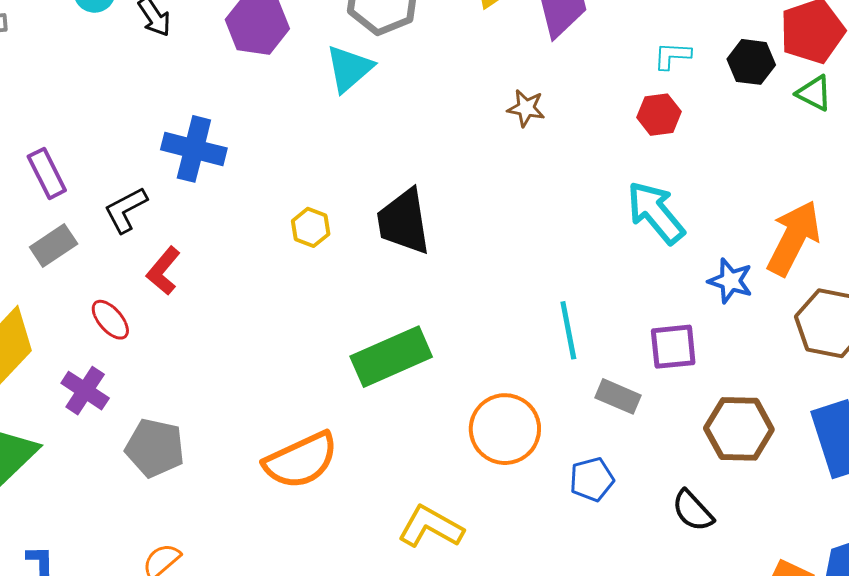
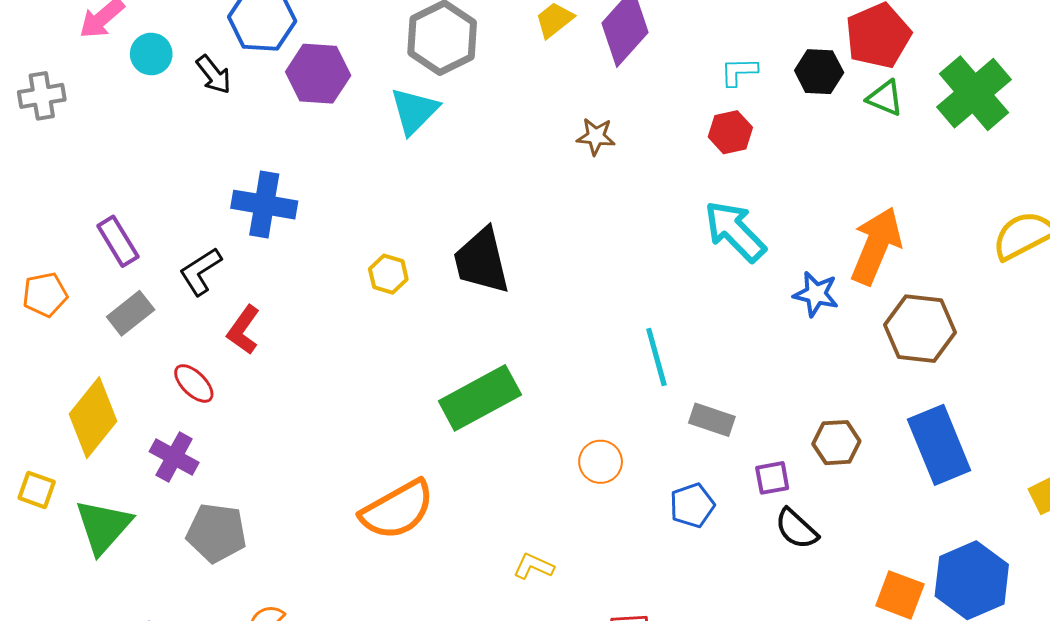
purple square: (673, 347) -> (772, 478), moved, size x0.7
orange circle: (505, 429) -> (601, 462), size x0.6
brown hexagon: (739, 429) -> (836, 443), size x0.7
gray pentagon: (155, 448) -> (216, 533), moved
yellow L-shape: (431, 527) -> (534, 566), size x0.6

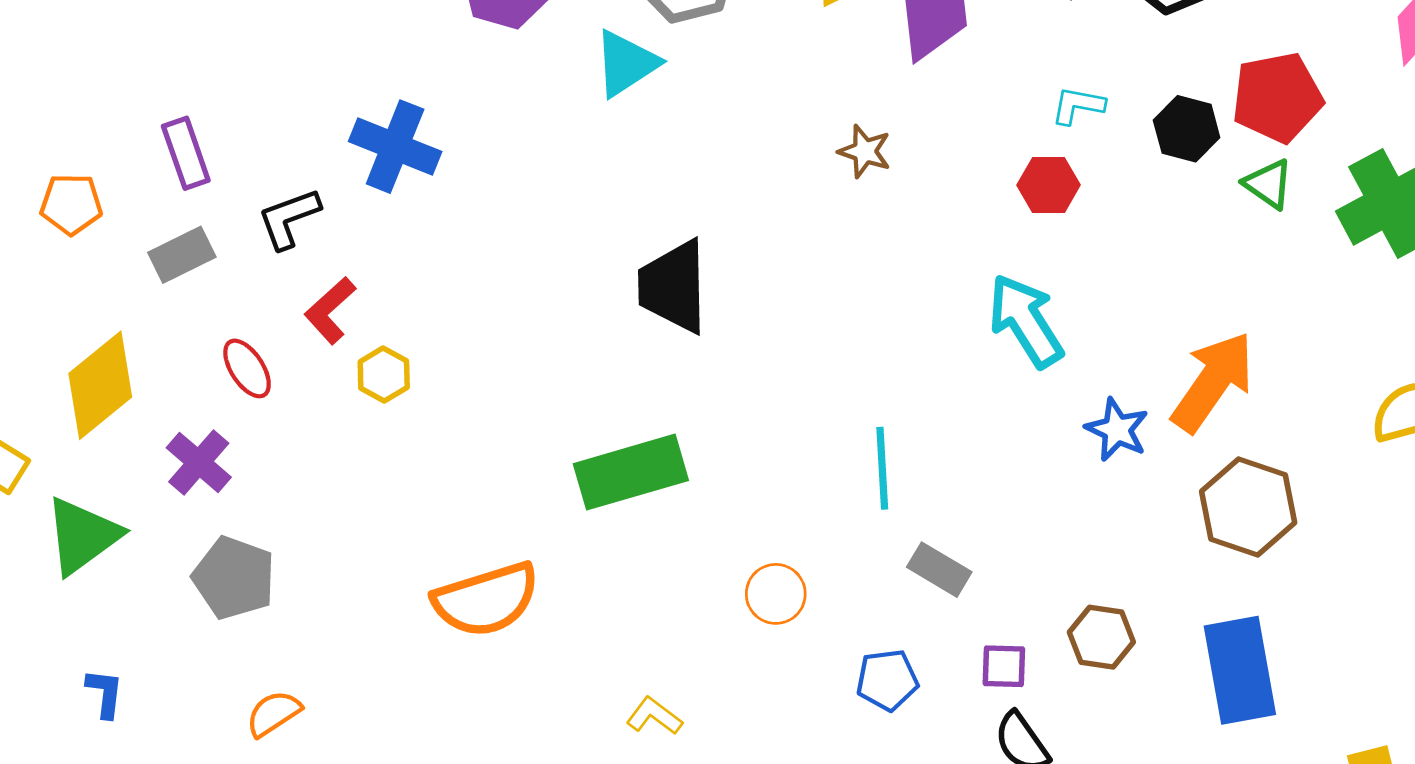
yellow hexagon: (388, 274) -> (384, 374), moved

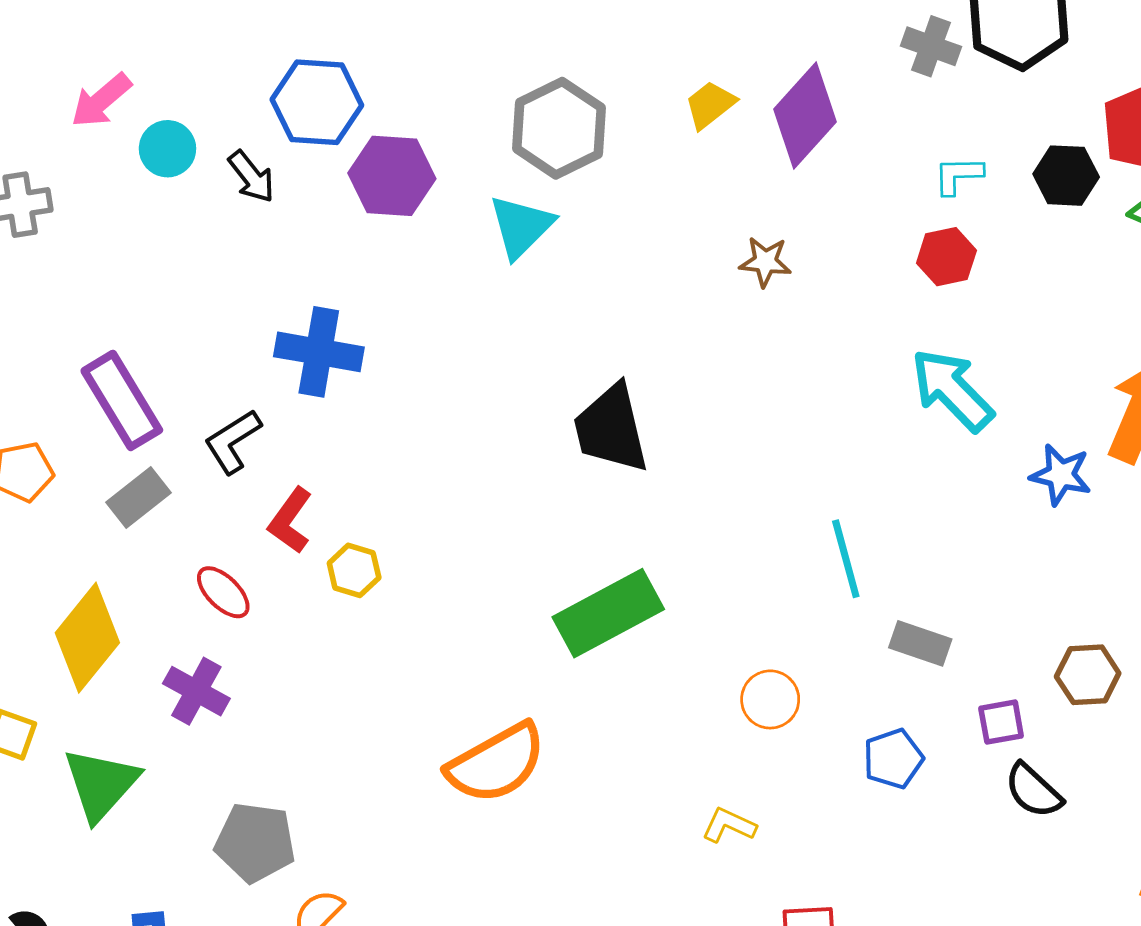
purple rectangle: (186, 153) -> (122, 400), size x1.4
gray pentagon: (234, 578) -> (255, 842), moved
yellow L-shape: (654, 716) -> (729, 825), moved

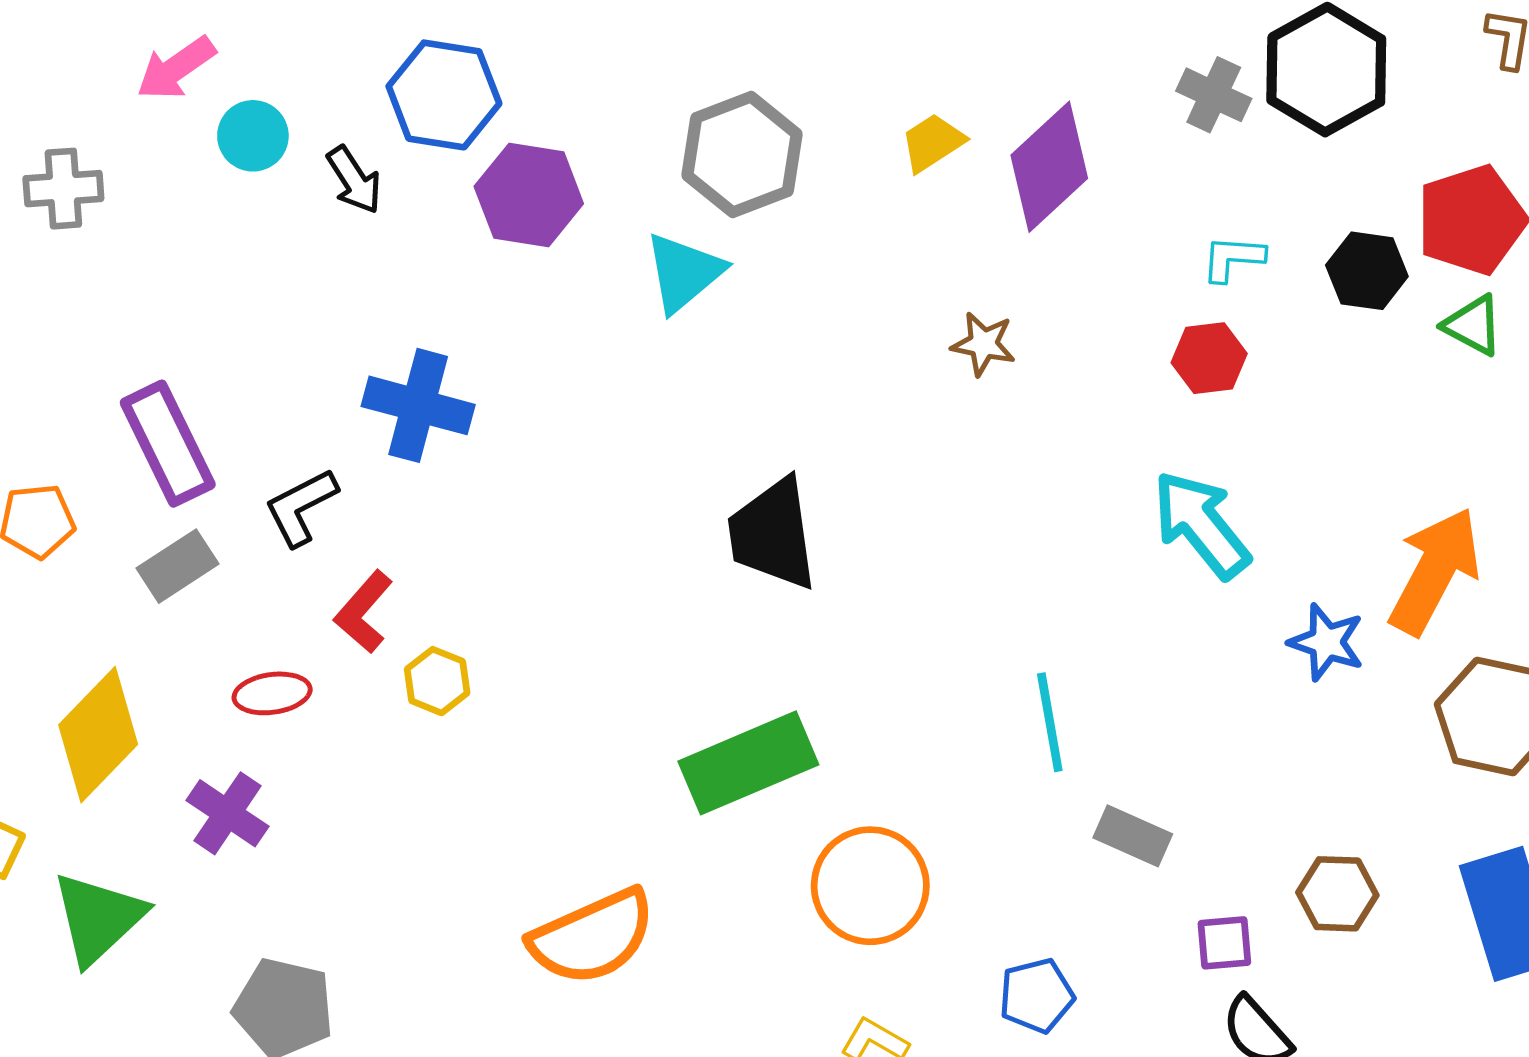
red ellipse: (223, 592) -> (272, 693), turned -58
orange circle: (770, 699) -> (870, 886), moved, size x1.6
blue pentagon: (893, 759) -> (1037, 996), moved

